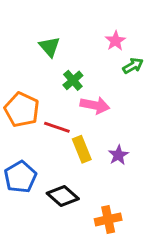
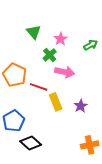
pink star: (115, 41) -> (61, 39), moved
black diamond: (63, 196) -> (31, 143), moved
orange cross: (108, 219) -> (90, 145), moved

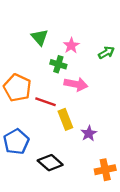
green cross: (50, 55) -> (58, 64), turned -32
purple star: (81, 106) -> (89, 133), moved
black diamond: (31, 143) -> (50, 163), moved

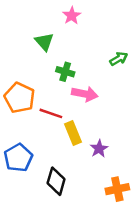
pink star: (71, 46) -> (72, 16), moved
black diamond: (50, 163) -> (56, 181), turned 65

